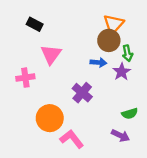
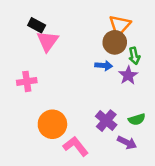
pink triangle: (51, 54) -> (48, 41), moved
purple cross: (82, 93) -> (106, 121), moved

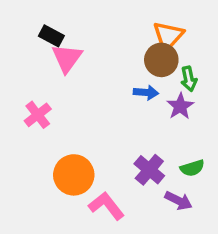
pink cross: (27, 81) -> (38, 115), turned -30

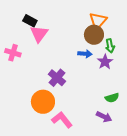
pink cross: (38, 115) -> (13, 53), moved, turned -35
purple cross: (149, 170) -> (57, 78), moved

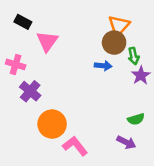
black rectangle: (30, 21) -> (23, 22), moved
purple star: (105, 62) -> (141, 75), moved
purple cross: (57, 78) -> (30, 91), moved

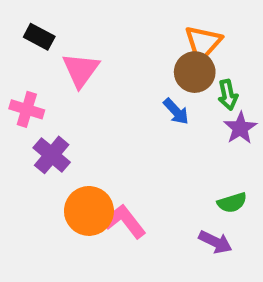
blue arrow: (103, 66) -> (176, 111), turned 42
pink L-shape: (75, 146) -> (124, 221), moved

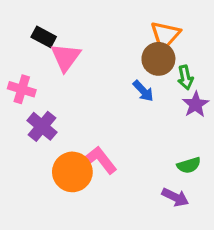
black rectangle: (39, 37) -> (44, 37), moved
pink L-shape: (124, 221) -> (99, 160), moved

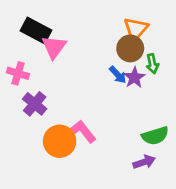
black rectangle: (44, 37) -> (36, 30), size x1.5
purple star: (196, 104) -> (134, 78), moved
green semicircle: (189, 165) -> (155, 136), size x1.4
purple arrow: (175, 197) -> (144, 162), turned -45

